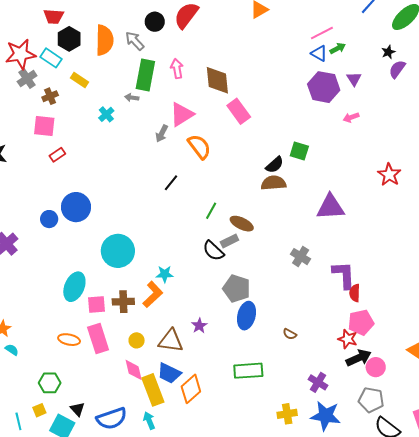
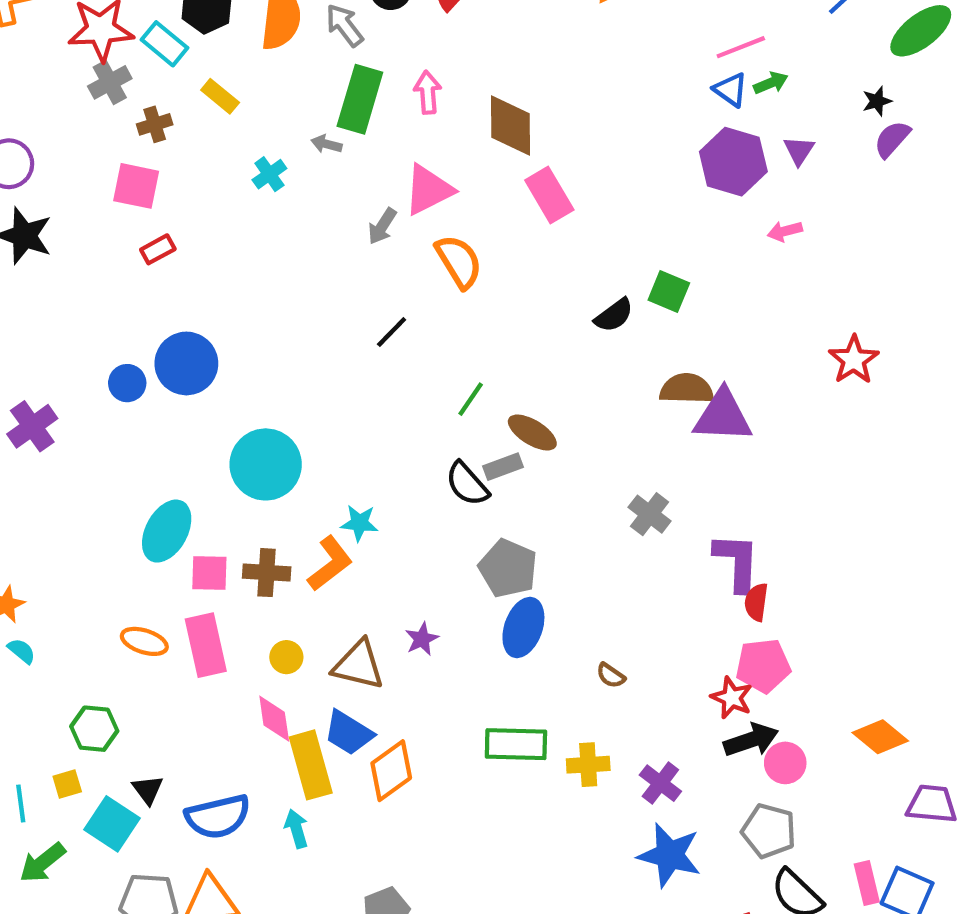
brown semicircle: (274, 183) -> (687, 389), moved
yellow cross: (287, 414) -> (588, 765), moved

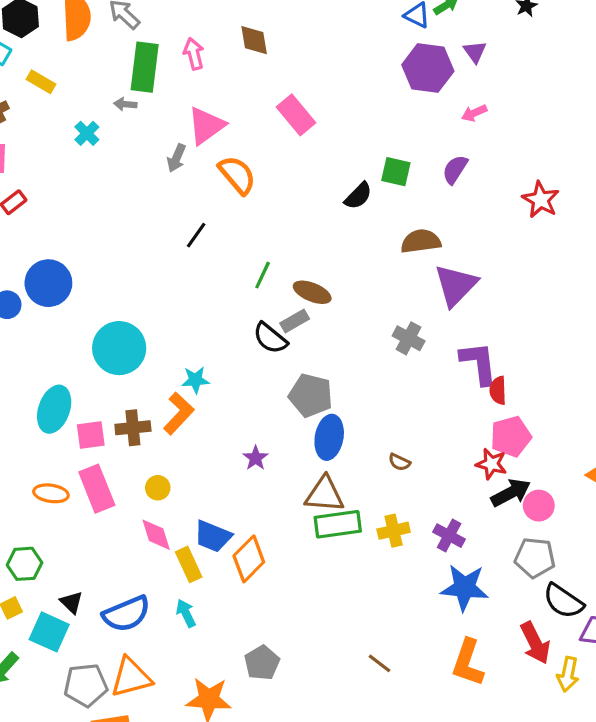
brown diamond: (511, 125) -> (254, 40), moved, size x0.7
purple semicircle: (892, 139) -> (455, 169), moved
purple triangle: (723, 416) -> (456, 285), moved, turned -39
brown triangle: (358, 665) -> (325, 494), moved
yellow rectangle: (311, 765) -> (189, 564), size x0.7

